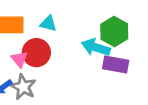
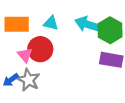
cyan arrow: (96, 47) -> (88, 24), moved

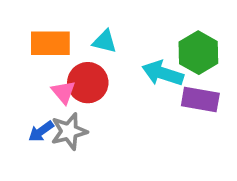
cyan arrow: (88, 24) -> (163, 73), moved
gray star: (28, 80) -> (69, 131), turned 30

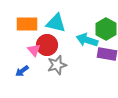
cyan triangle: (105, 41) -> (56, 23), size x1.5
gray star: (69, 131) -> (57, 65), moved

